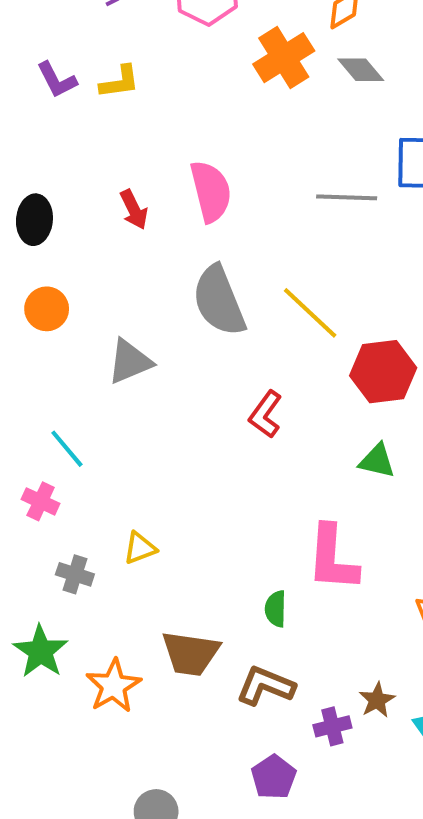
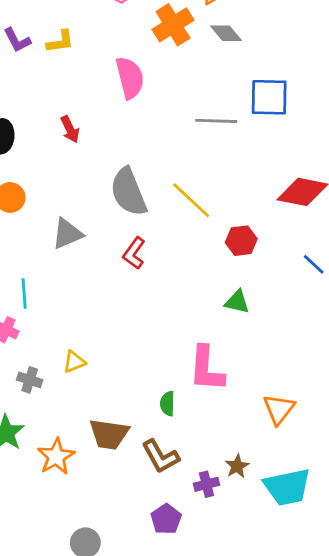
pink semicircle: (211, 191) -> (130, 78), moved
red hexagon: (383, 372) -> (241, 241), size x0.7
red L-shape: (266, 414) -> (134, 253), moved
cyan line: (67, 449) -> (24, 294), turned 36
brown L-shape: (266, 686) -> (161, 456), turned -141

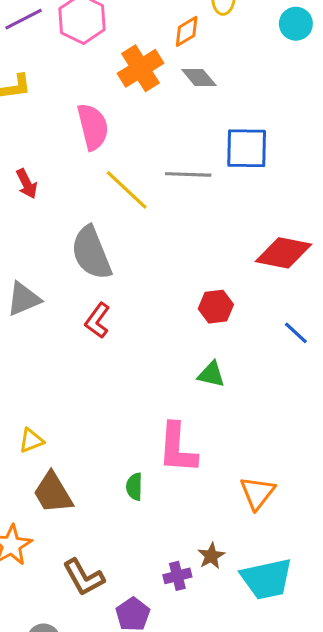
yellow line: (191, 200) -> (127, 190), moved
brown trapezoid: (109, 434) -> (53, 493), moved, turned 51
brown L-shape: (161, 456) -> (84, 577), moved

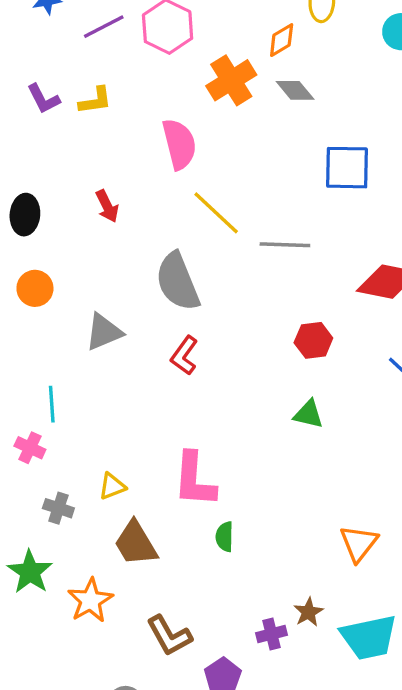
gray line: (188, 174) -> (285, 245), moved
pink L-shape: (177, 448) -> (194, 480), moved

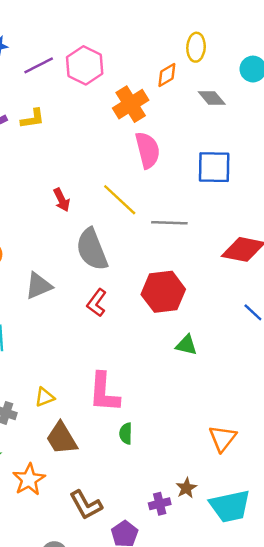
gray diamond: (295, 90) -> (212, 98), moved
pink semicircle: (179, 144) -> (148, 150), moved
red arrow: (107, 206) -> (62, 200), moved
red hexagon: (313, 340) -> (163, 292), moved, size x1.6

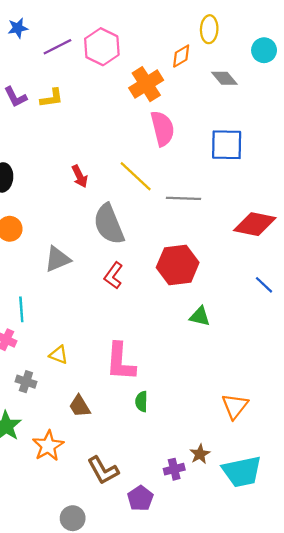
yellow triangle: (45, 397) -> (59, 355), moved, turned 42
brown trapezoid: (62, 438) -> (80, 406), size x0.7

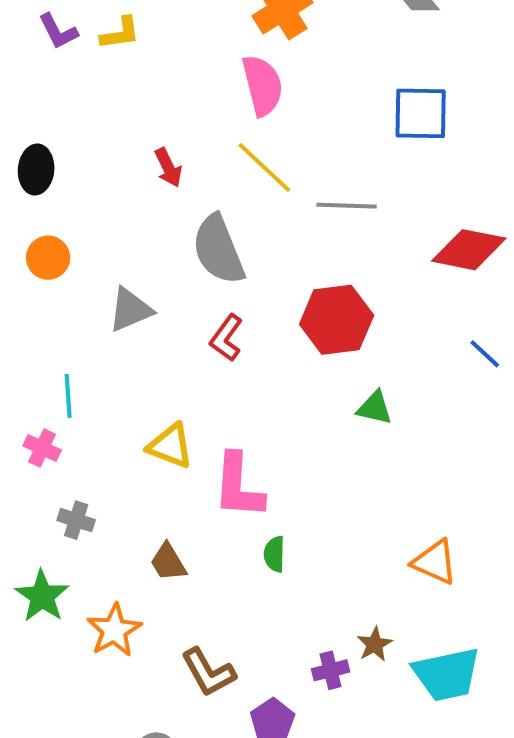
pink semicircle: (162, 128) -> (262, 85), moved
yellow triangle: (59, 355) -> (170, 446), moved, size x1.4
orange triangle: (235, 406) -> (435, 562), turned -44

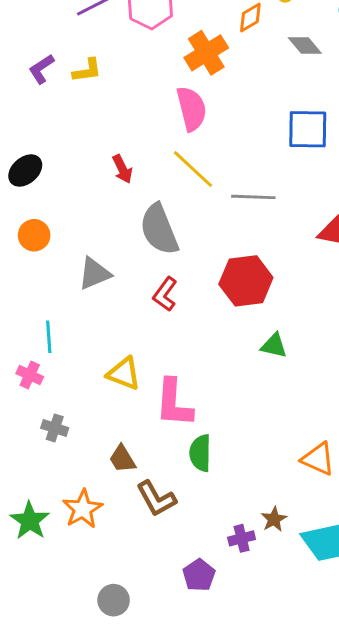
purple L-shape: (58, 31) -> (41, 69), turned 84
black ellipse: (36, 170) -> (25, 170), turned 44
green semicircle: (274, 554) -> (200, 453), size x1.4
green star: (42, 596) -> (30, 521), moved
brown L-shape: (208, 672) -> (156, 499), moved

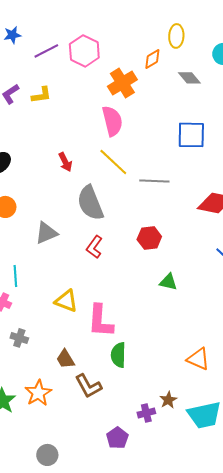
red hexagon: (246, 281) -> (149, 238), size x0.7
gray circle: (114, 600) -> (47, 455), moved

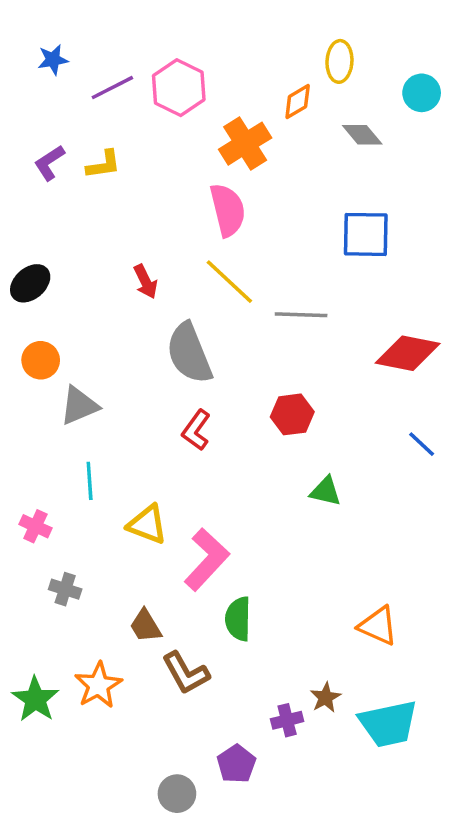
gray triangle: (46, 233) -> (79, 406), moved
cyan line: (15, 276) -> (90, 481), moved
pink L-shape: (100, 321) -> (207, 559), turned -141
gray circle: (47, 455) -> (177, 794), moved

